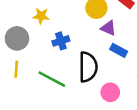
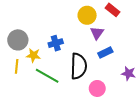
yellow star: (41, 16) -> (33, 55), moved
purple triangle: (108, 28) -> (97, 33), turned 40
blue rectangle: (119, 50) -> (105, 52), turned -56

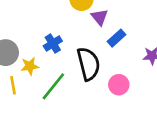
green line: (47, 76) -> (53, 86), turned -65

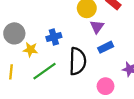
yellow line: (13, 85) -> (11, 72), moved
pink circle: (119, 85) -> (106, 86), moved

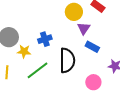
blue rectangle: (106, 47) -> (92, 47), turned 56

